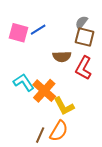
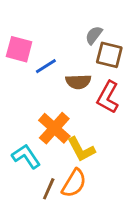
gray semicircle: (81, 22) -> (94, 35), moved
blue line: (38, 30) -> (46, 66), moved
cyan L-shape: (24, 82) -> (26, 156), moved

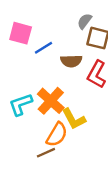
cyan L-shape: (26, 156) -> (21, 104), moved, turned -75
orange semicircle: (74, 183) -> (57, 135), moved
brown line: (49, 189) -> (46, 153), turned 42

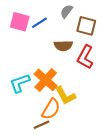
gray semicircle: (85, 21) -> (66, 11), moved
blue line: (44, 48) -> (39, 23), moved

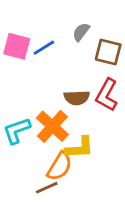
brown semicircle: (63, 46) -> (77, 98), moved
yellow L-shape: (65, 96) -> (80, 148), turned -65

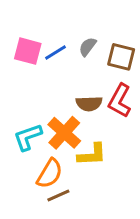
gray semicircle: (81, 32) -> (88, 47), moved
orange semicircle: (60, 166) -> (50, 174), moved

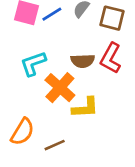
cyan L-shape: (28, 137) -> (33, 64), moved
orange semicircle: (50, 174) -> (22, 132), moved

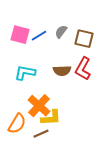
cyan L-shape: (33, 64) -> (25, 73), turned 30
orange cross: (60, 88) -> (39, 106), moved
yellow L-shape: (85, 108) -> (51, 118), moved

